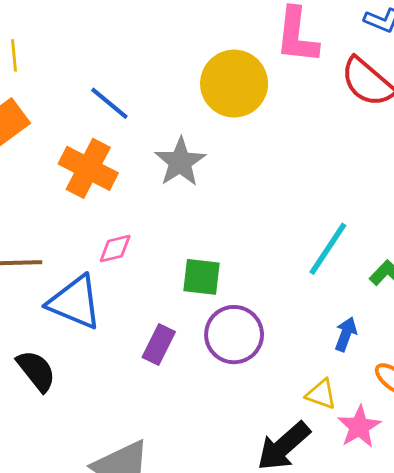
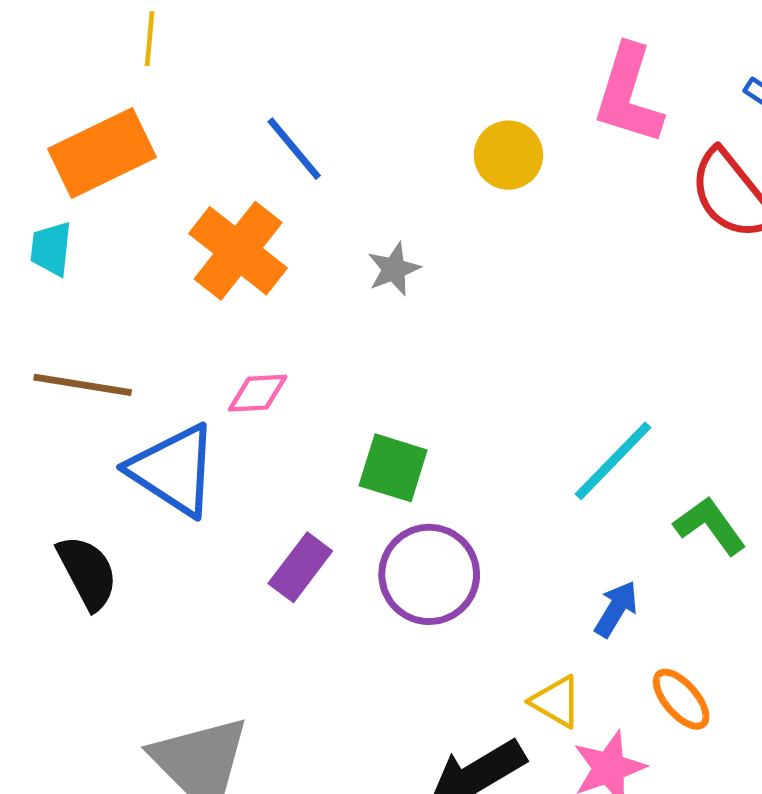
yellow circle: (234, 84) -> (508, 155), size x0.6
gray star: (180, 162) -> (394, 269), size x0.6

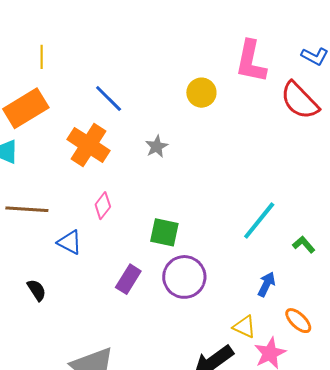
pink diamond: (258, 393) -> (103, 206), turned -44
blue triangle: (173, 470) -> (70, 242), size x0.6
green L-shape: (710, 526) -> (304, 244), size x0.7
black semicircle: (87, 572) -> (37, 290), size x0.7

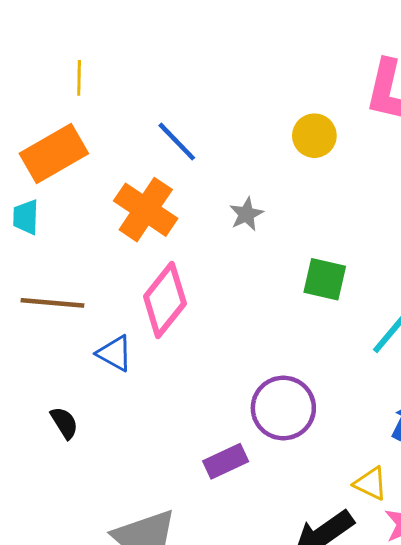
pink diamond: (103, 206) -> (165, 300), size x1.8
green square: (164, 232) -> (325, 279), moved
purple rectangle: (128, 279) -> (226, 461), moved, turned 32

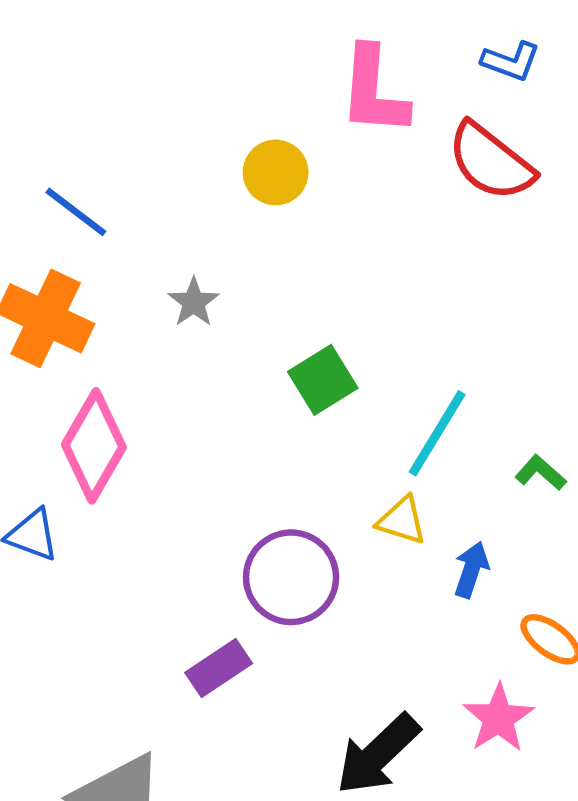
green square: (325, 279) -> (323, 380), turned -36
yellow triangle: (371, 484) -> (402, 520), moved

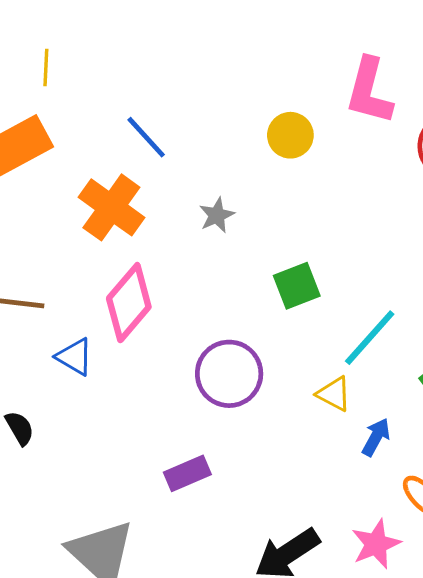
purple circle: (291, 577) -> (229, 374), moved

